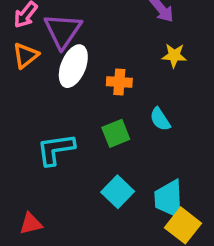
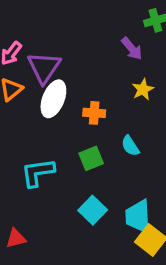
yellow star: (174, 55) -> (143, 89), turned -30

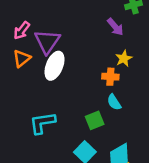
orange cross: (94, 113) -> (110, 77), moved
green square: (91, 158) -> (95, 120), moved

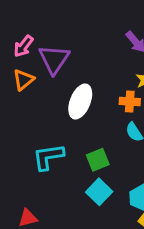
white ellipse: (54, 66) -> (80, 101), moved
green square: (95, 120) -> (98, 160), moved

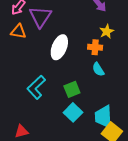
orange triangle: (23, 80) -> (18, 31), turned 49
cyan L-shape: (48, 157) -> (36, 87), turned -35

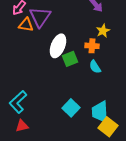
orange triangle: (18, 31) -> (26, 25), moved
cyan L-shape: (36, 87) -> (18, 102), moved
green square: (72, 89) -> (70, 59), moved

